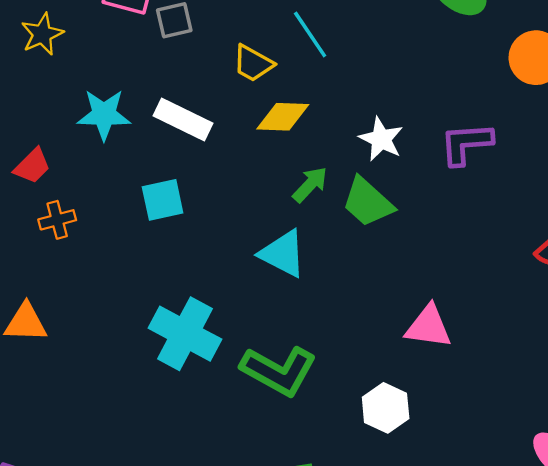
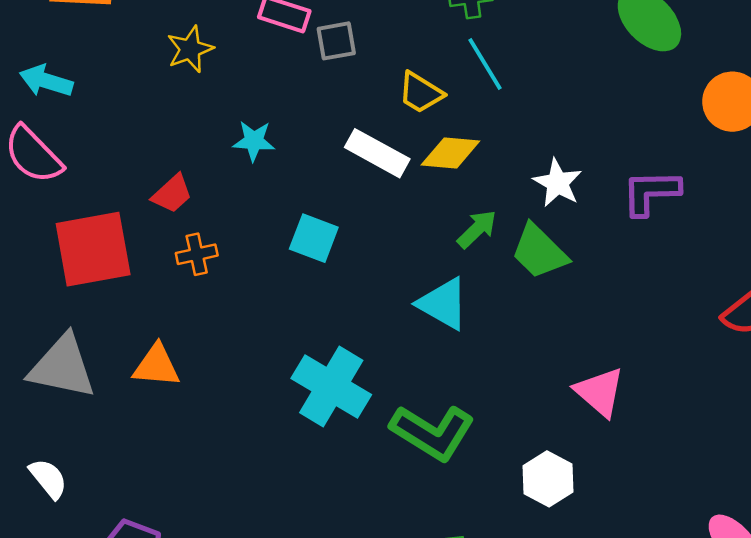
cyan star: (104, 115) -> (254, 141), size x0.7
white rectangle: (183, 120) -> (377, 153), moved
cyan square: (163, 200) -> (314, 238), turned 30
pink triangle: (429, 327) -> (600, 392), turned 30

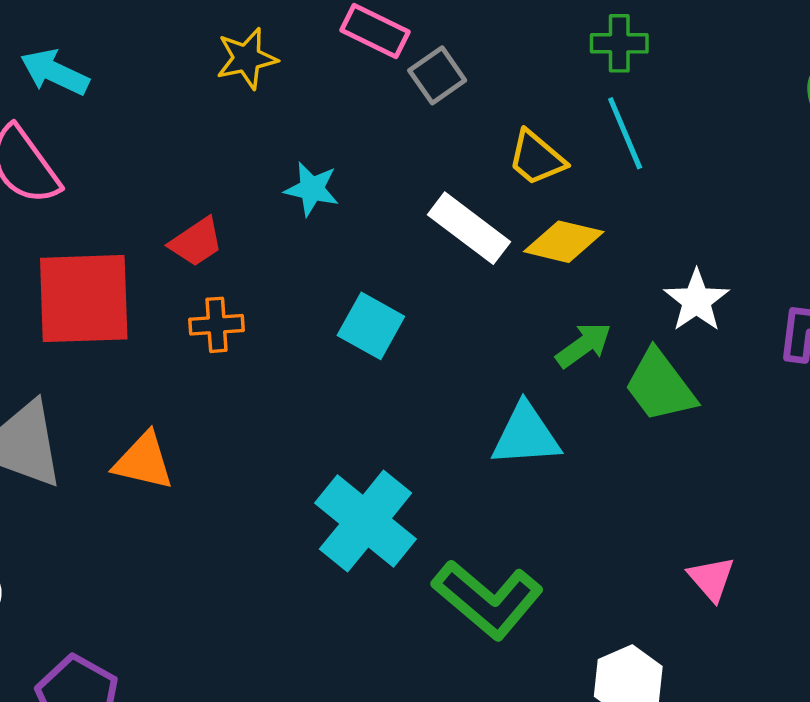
gray square: (336, 41) -> (437, 75), turned -33
cyan triangle: (443, 304) -> (526, 435), turned -42
pink triangle: (600, 392) -> (711, 579), size x0.7

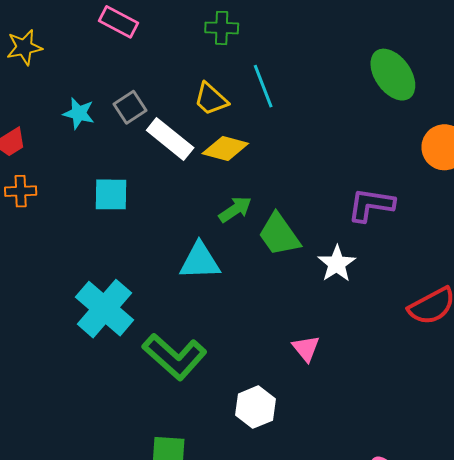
green cross: (619, 43) -> (222, 28), moved
yellow star: (247, 58) -> (24, 47), moved
gray square: (437, 75) -> (130, 107), moved
white star: (696, 301) -> (337, 264), moved
cyan square: (371, 326) -> (111, 194), turned -30

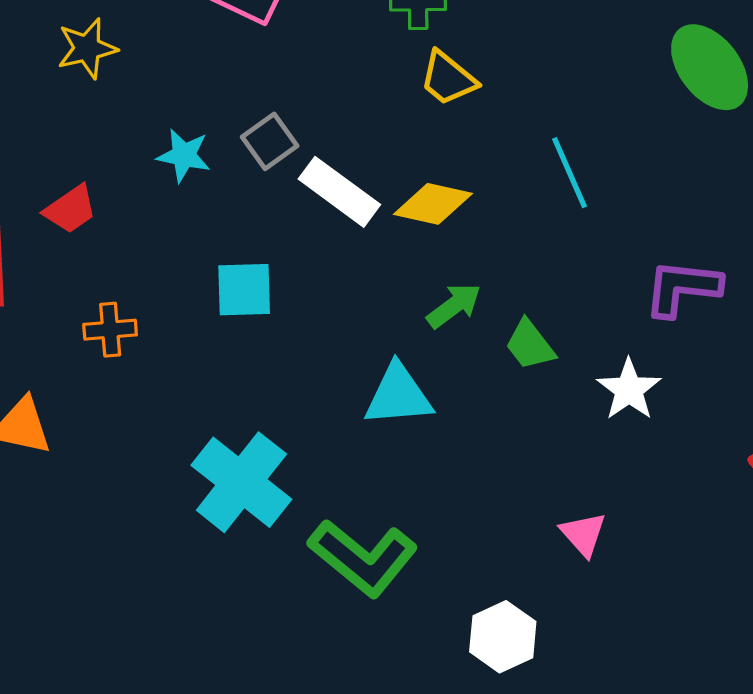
cyan line: (263, 86) -> (570, 173), moved
yellow trapezoid: (211, 99) -> (448, 78), moved
orange cross: (21, 191) -> (110, 330), moved
green trapezoid: (279, 235) -> (530, 345), size x0.7

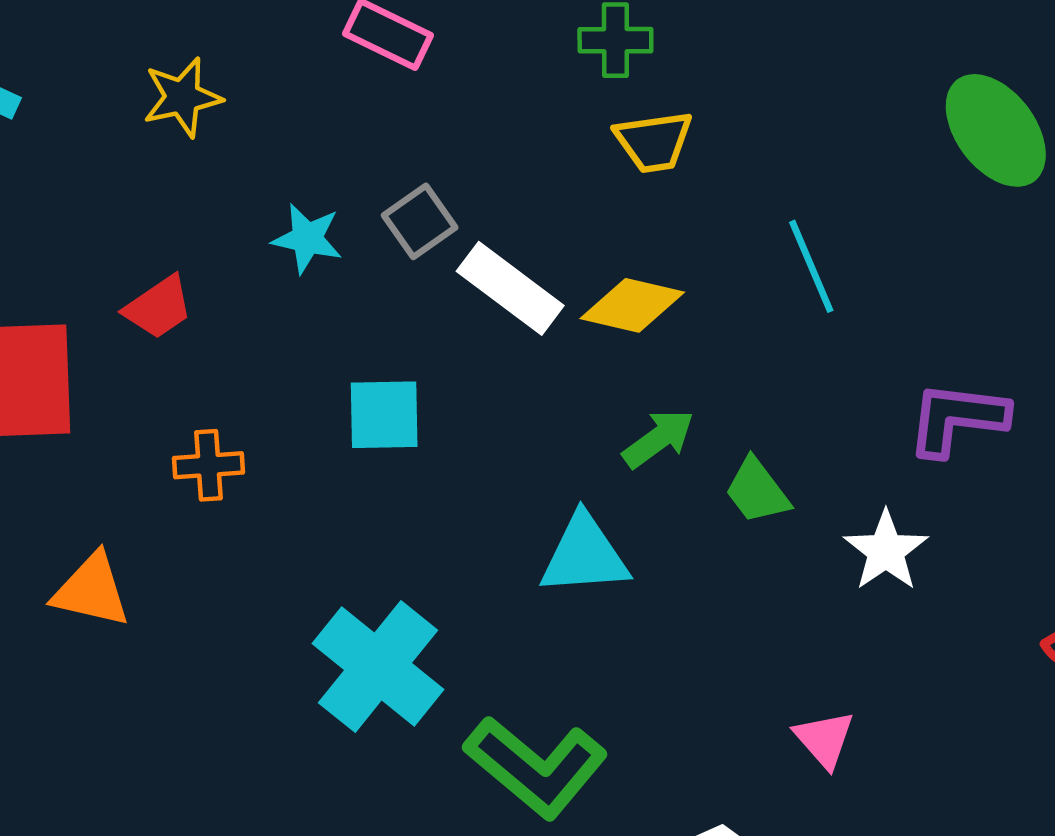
yellow trapezoid: (448, 78) -> (654, 142), turned -48

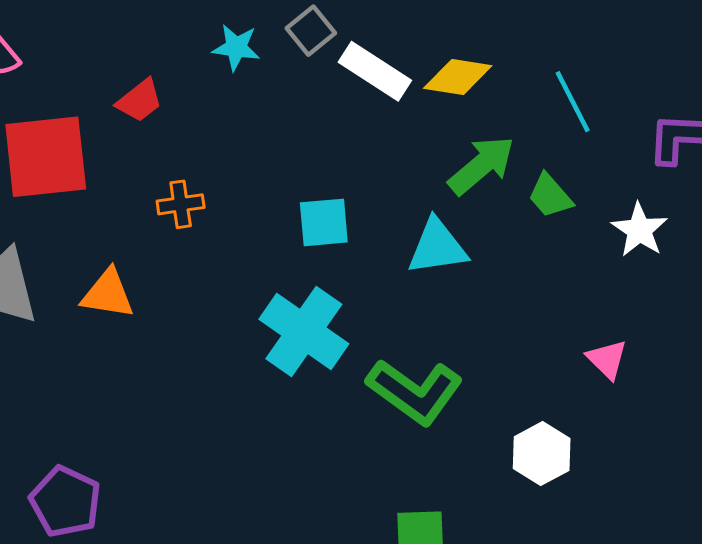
cyan line: (811, 266) -> (573, 102), moved
cyan square: (384, 415) -> (324, 222), moved
green arrow: (658, 439) -> (481, 165), size x1.4

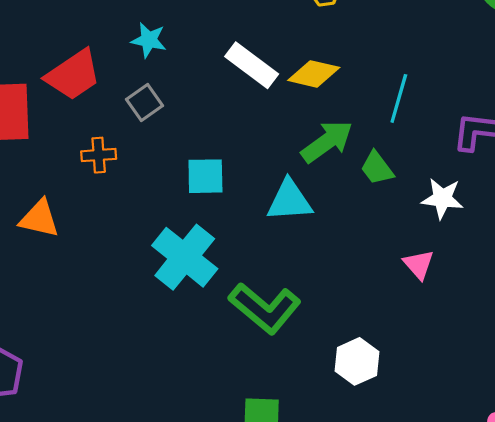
gray square: (311, 31) -> (145, 102), moved
red trapezoid: (139, 101) -> (73, 75), size x1.6
cyan line: (573, 102) -> (399, 98), turned 39
white star: (640, 230) -> (442, 198), turned -30
pink triangle: (607, 359) -> (419, 264), moved

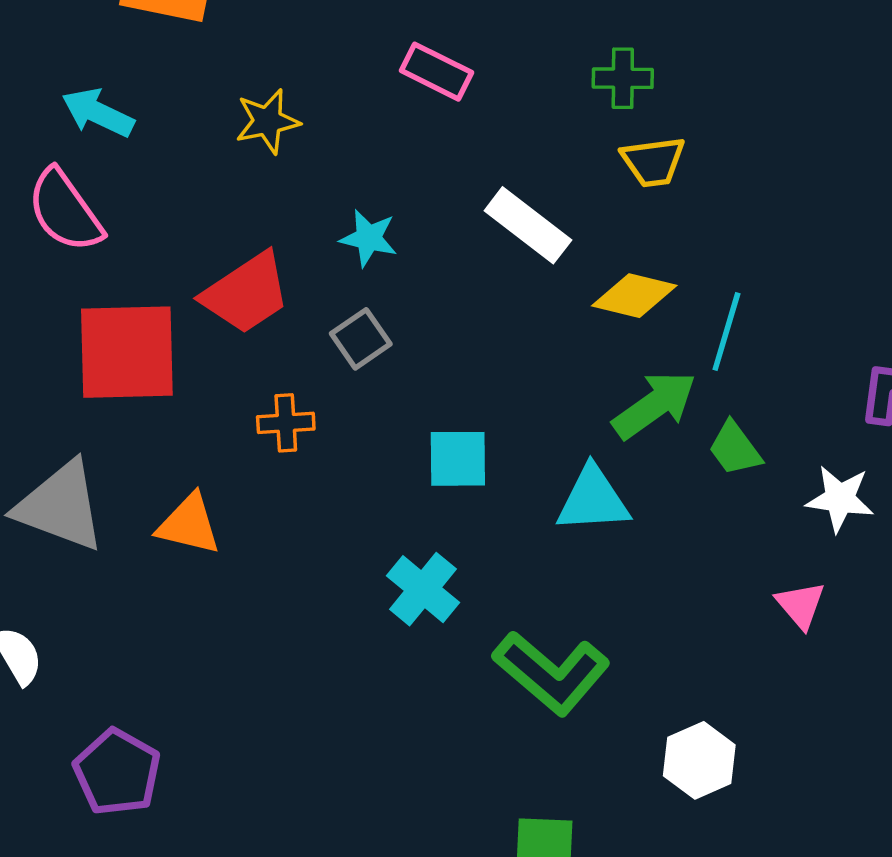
white rectangle: (252, 65) -> (528, 225), moved
cyan line: (399, 98) -> (726, 331), moved
cyan cross: (185, 257) -> (423, 589), size x0.7

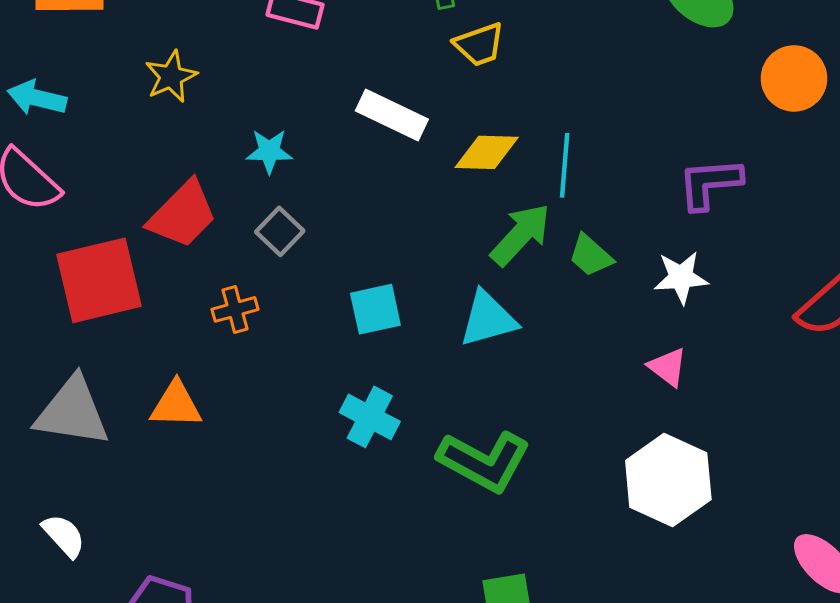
white hexagon: (699, 760) -> (668, 480), moved, size x1.5

